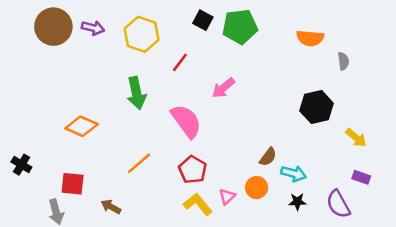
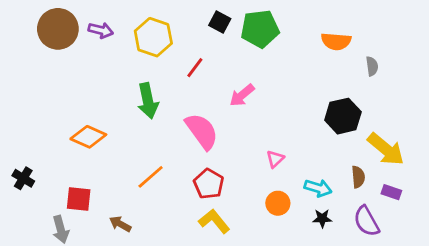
yellow arrow: (356, 138) -> (386, 149), size x1.6
brown semicircle: (268, 157) -> (358, 177), moved, turned -42
pink triangle: (227, 196) -> (275, 159), moved

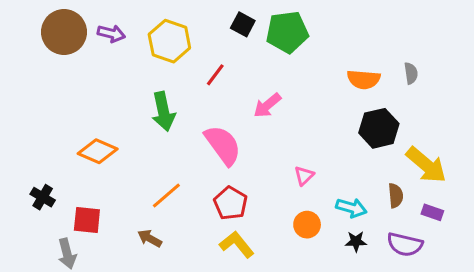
orange semicircle: (336, 41) -> (364, 79), moved
black cross: (23, 178) -> (43, 197), moved
purple semicircle: (366, 221) -> (405, 244), turned -48
brown arrow: (120, 224) -> (150, 238), moved

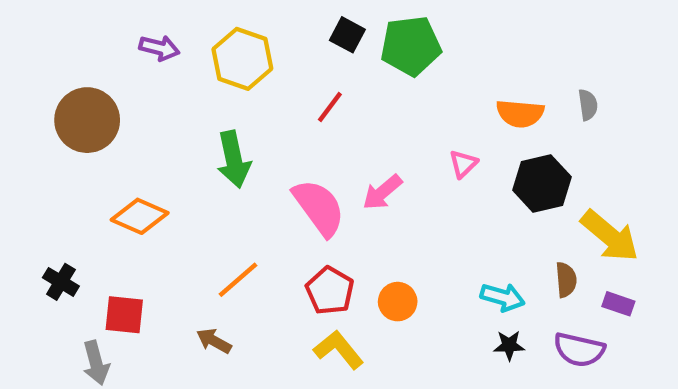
brown circle: (64, 32) -> (87, 120), moved
red line: (215, 75) -> (330, 107), moved
pink arrow: (267, 105) -> (382, 192), moved
pink triangle: (304, 176) -> (463, 164), moved
orange circle: (307, 225) -> (398, 302), moved

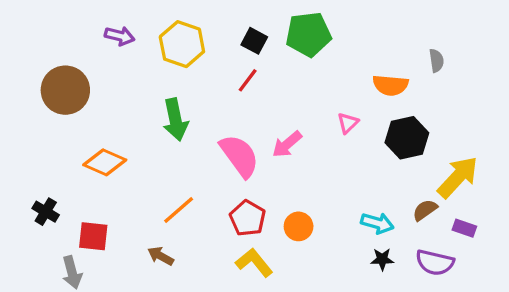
black square: (347, 35) -> (254, 41), moved
gray semicircle: (588, 105) -> (436, 61), moved
yellow arrow: (610, 236) -> (458, 177), turned -87
brown semicircle: (566, 280) -> (425, 210), turned -120

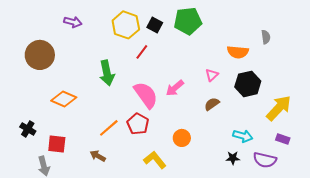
yellow hexagon: (182, 44) -> (126, 25), moved
red line: (248, 80) -> (142, 52), moved
brown semicircle: (425, 210) -> (212, 104), moved
red pentagon: (248, 218) -> (138, 124), moved
cyan arrow: (377, 223) -> (243, 136), moved

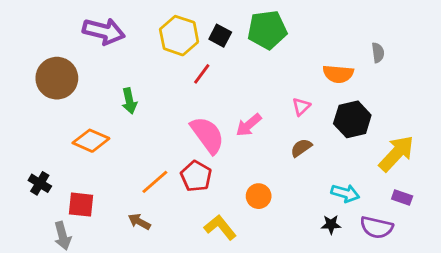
purple arrow: (73, 22) -> (104, 31), size x1.6
green arrow: (107, 73) -> (129, 101), moved, size x0.7

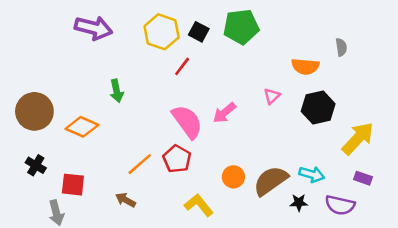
brown circle: (57, 78) -> (34, 111), moved
brown semicircle: (301, 148) -> (271, 181), moved, size x1.8

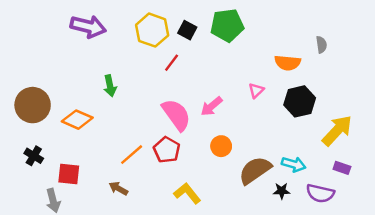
orange circle: (233, 177) -> (221, 146), moved

